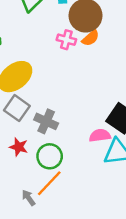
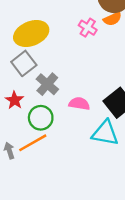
pink cross: (66, 40) -> (88, 28), moved
pink semicircle: (100, 135) -> (79, 104), moved

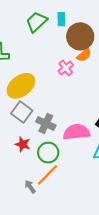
pink cross: (88, 28) -> (66, 68), turned 35
pink semicircle: (79, 104) -> (76, 132), size x1.5

